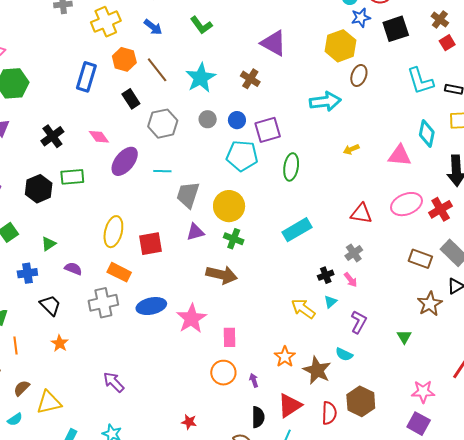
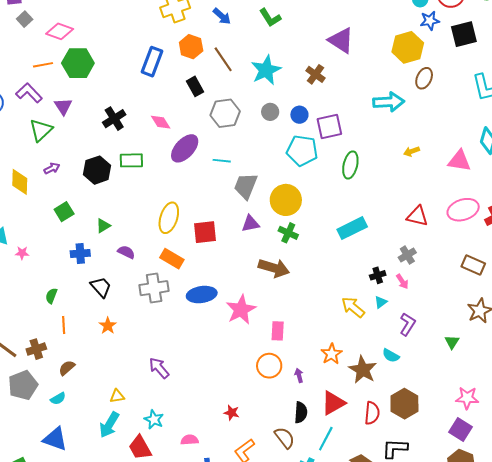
yellow triangle: (49, 402) -> (117, 396), moved, size x0.6

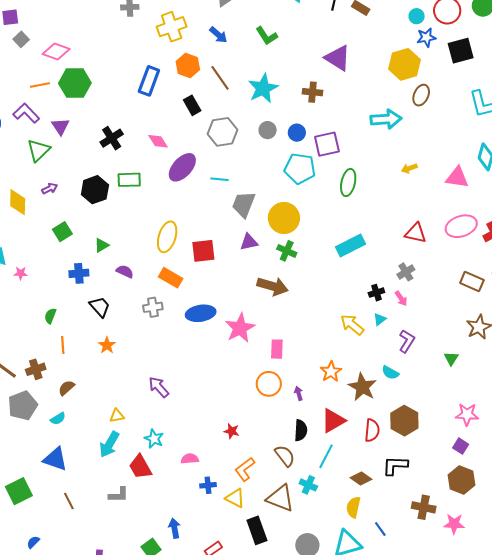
brown cross: (315, 74) -> (313, 92), turned -30
gray cross: (154, 288) -> (153, 307), size x0.7
purple square: (461, 429) -> (461, 446), size x0.7

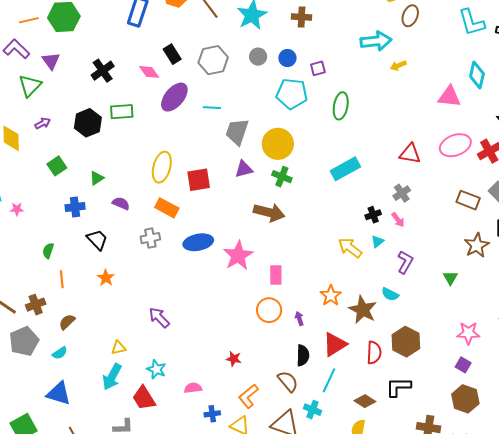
black rectangle: (192, 105) -> (172, 54), moved
purple square: (327, 144) -> (318, 68), size x0.6
yellow arrow: (409, 168) -> (398, 66), moved

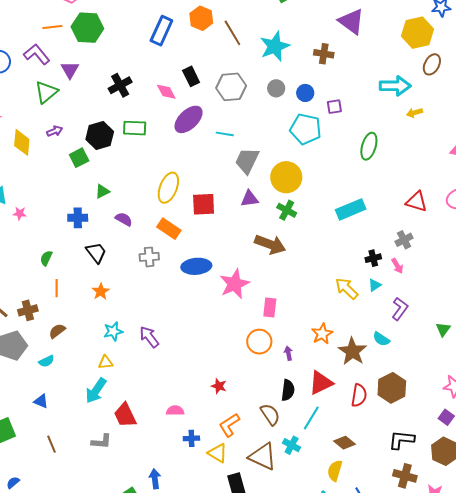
green ellipse: (341, 106) -> (369, 146), moved
green square: (57, 166) -> (79, 158), moved
cyan star: (156, 369) -> (113, 331), moved, turned 30
black L-shape: (398, 387) -> (401, 440), moved
blue triangle: (59, 393) -> (41, 401), size x0.6

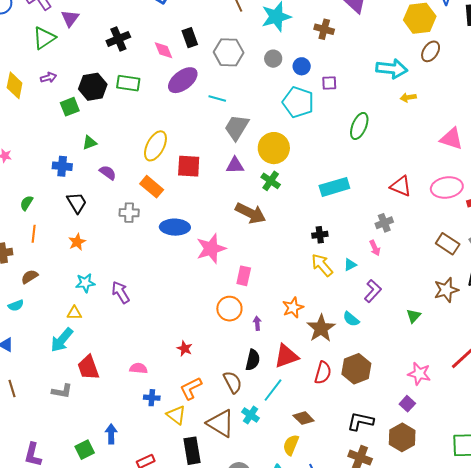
black cross: (373, 258) -> (320, 235), moved

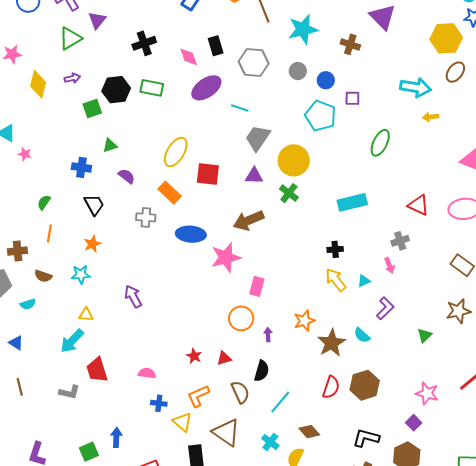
brown arrow: (251, 213) -> (248, 220), moved, turned 128
brown semicircle: (30, 277) -> (43, 276), turned -132
cyan star: (85, 283) -> (81, 275), moved
red triangle: (286, 356) -> (224, 358), moved, size x0.6
cyan cross: (251, 415) -> (270, 442), moved

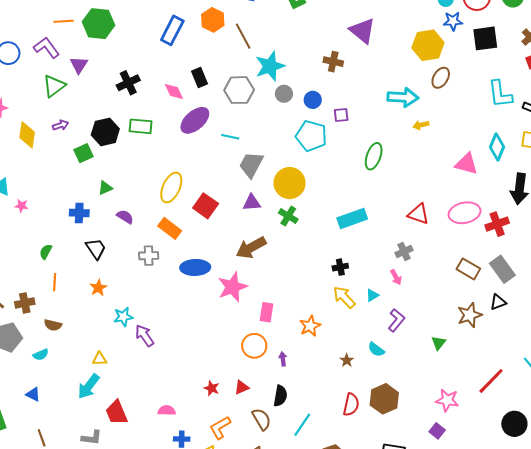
cyan star: (303, 29) -> (270, 66), moved
red square: (208, 174) -> (206, 206), turned 35
cyan star: (81, 275) -> (123, 317), moved
orange star: (304, 321) -> (310, 326), moved
brown star: (331, 343) -> (347, 360), size x0.5

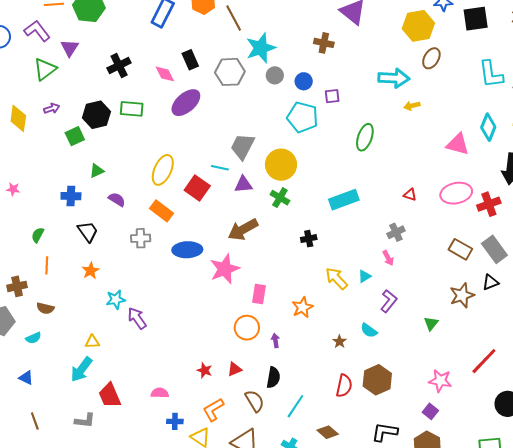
cyan line: (230, 137) -> (220, 168), moved
red triangle: (418, 214) -> (410, 195), size x0.6
black cross: (340, 267) -> (309, 239), moved

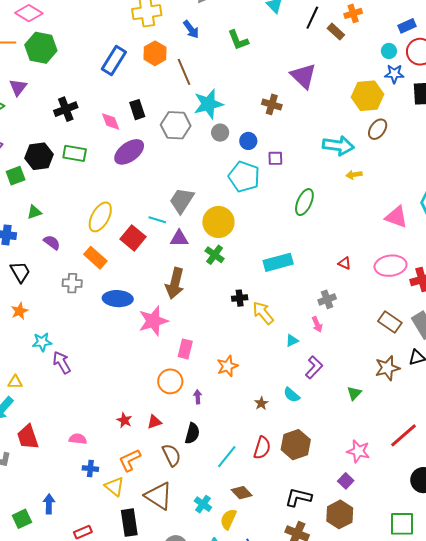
brown arrow: (243, 229) -> (175, 283), turned -52
yellow arrow: (336, 278) -> (263, 313), moved
cyan line: (295, 406) -> (227, 457), moved

